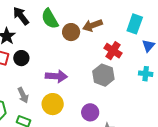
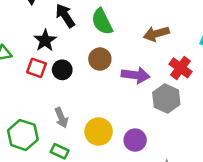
brown circle: (71, 32) -> (100, 59), moved
purple arrow: (56, 76) -> (135, 75), moved
purple circle: (90, 112) -> (135, 140), moved

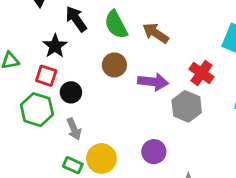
brown arrow: (156, 34) -> (156, 33), moved, turned 50
black circle: (62, 70) -> (71, 92), moved
yellow circle: (99, 132) -> (101, 158), moved
green hexagon: (23, 135) -> (37, 110), moved

